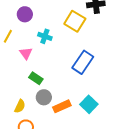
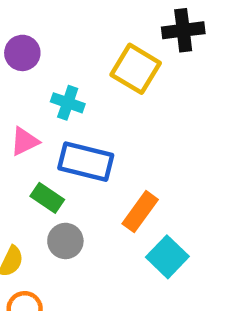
pink triangle: (26, 53) -> (25, 141), turned 40
blue rectangle: (83, 62) -> (86, 162), moved, turned 70
orange rectangle: (62, 106) -> (140, 212), moved, turned -30

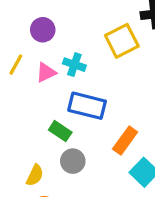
yellow square: (136, 69) -> (122, 41), turned 32
pink triangle: (25, 141) -> (46, 72), moved

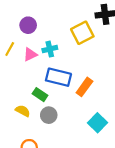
cyan cross: (74, 65) -> (50, 49), turned -32
orange rectangle: (125, 141) -> (84, 87), moved
yellow semicircle: (35, 175) -> (23, 111), moved, turned -88

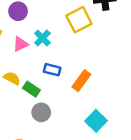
cyan cross: (50, 49) -> (42, 38), turned -32
blue rectangle: (58, 77) -> (52, 70), size x0.6
yellow semicircle: (23, 111) -> (12, 78), moved

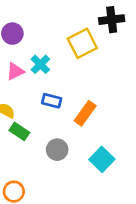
green rectangle: (31, 89) -> (19, 131), moved
gray circle: (41, 112) -> (57, 150), moved

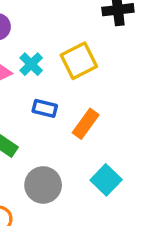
yellow square: (82, 43) -> (79, 61), moved
gray circle: (57, 150) -> (43, 185), moved, size x1.4

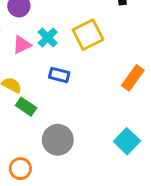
orange rectangle: (86, 124) -> (133, 78), moved
cyan square: (106, 180) -> (127, 141), moved

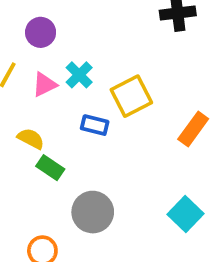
yellow square: (88, 35) -> (131, 96), moved

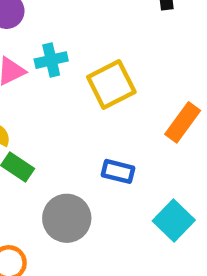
cyan cross: (79, 75) -> (51, 60), turned 32
blue rectangle: (95, 125) -> (118, 171), moved

